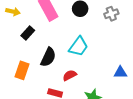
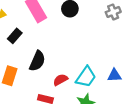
gray cross: (111, 14) -> (113, 12), moved
cyan trapezoid: (78, 47) -> (86, 77), moved

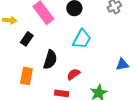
cyan trapezoid: (86, 77) -> (82, 39), moved

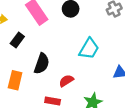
cyan trapezoid: (82, 39) -> (89, 49), moved

